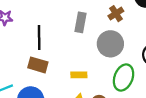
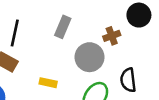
brown cross: (116, 14) -> (112, 36), moved

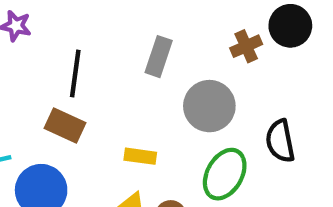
brown cross: (112, 36) -> (246, 46), moved

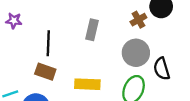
gray circle: (209, 106) -> (136, 53), moved
yellow rectangle: (140, 156) -> (87, 84), size x1.5

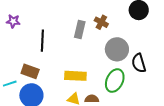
brown cross: (138, 20) -> (101, 22), moved, turned -32
brown rectangle: (45, 72) -> (30, 71), moved

